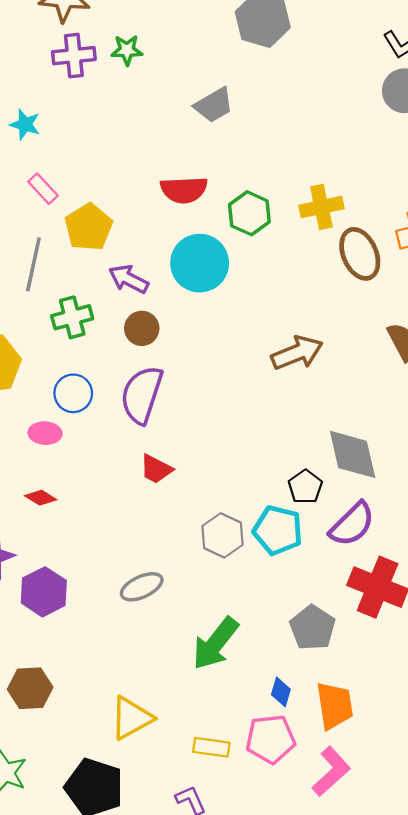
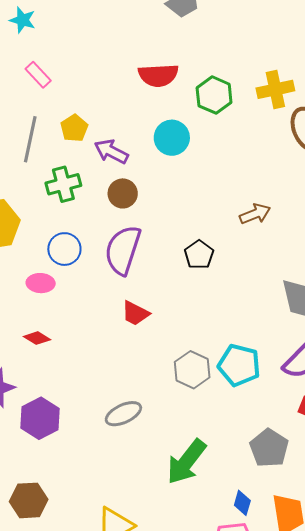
yellow pentagon: (89, 227) -> (74, 128), moved, size x0.7
cyan circle: (200, 263) -> (172, 138), size x0.7
brown arrow: (297, 353) -> (255, 214), size x0.7
black pentagon: (305, 487) -> (199, 255), moved

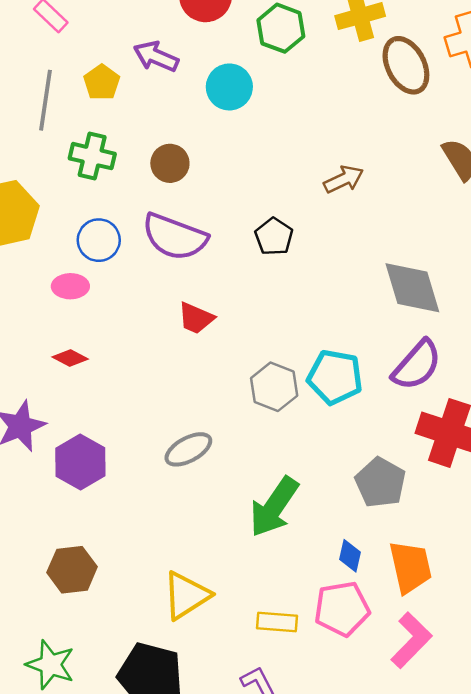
purple arrow: (111, 152) -> (156, 56), moved
green cross: (63, 184) -> (92, 156), turned 32
purple semicircle: (123, 250) -> (175, 237), turned -84

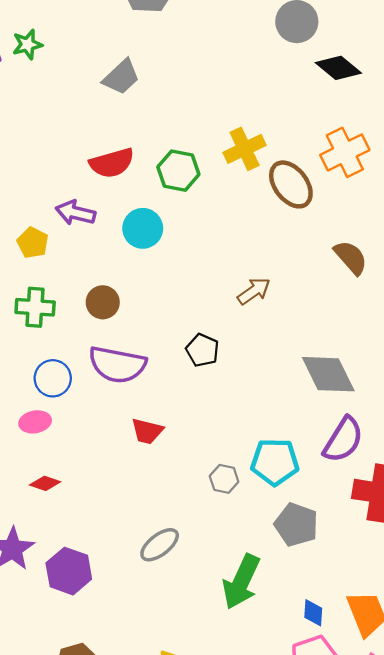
gray hexagon: (274, 387) -> (224, 479), size x0.7
gray pentagon: (380, 482) -> (296, 525), moved

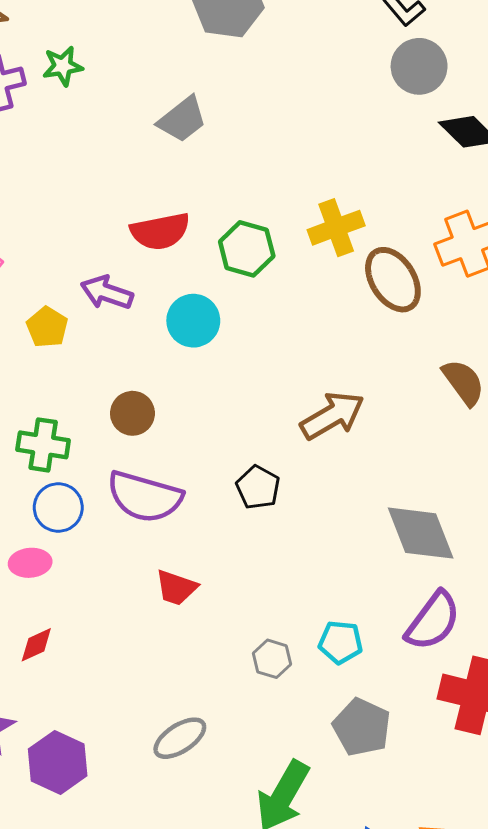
brown arrow: (254, 291) -> (332, 416), size x1.4
green cross: (35, 307) -> (43, 445), moved
cyan pentagon: (275, 462) -> (341, 642), size x0.7
red diamond: (45, 483) -> (36, 645), turned -48

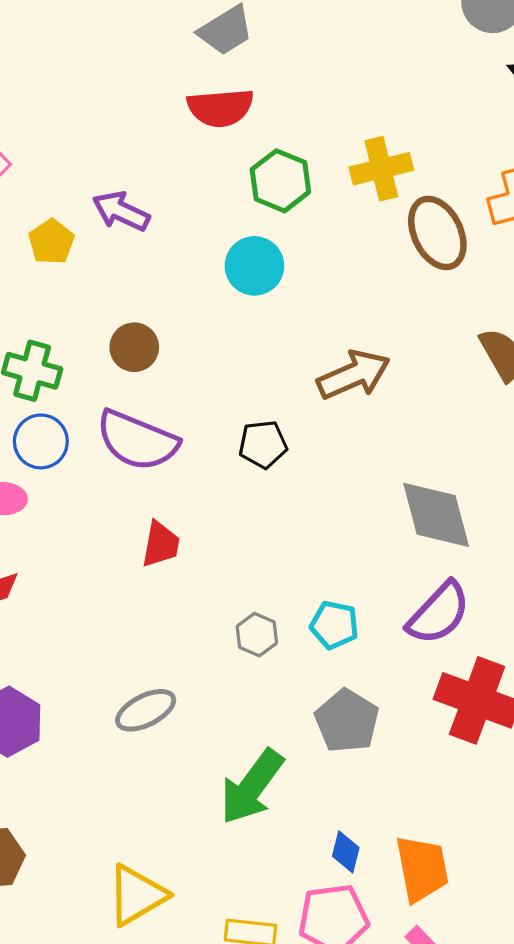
red semicircle: (160, 231) -> (220, 108), moved
cyan circle: (193, 321) -> (254, 266), moved
black pentagon: (258, 487) -> (263, 444), turned 30
red trapezoid: (176, 588) -> (161, 544), turned -105

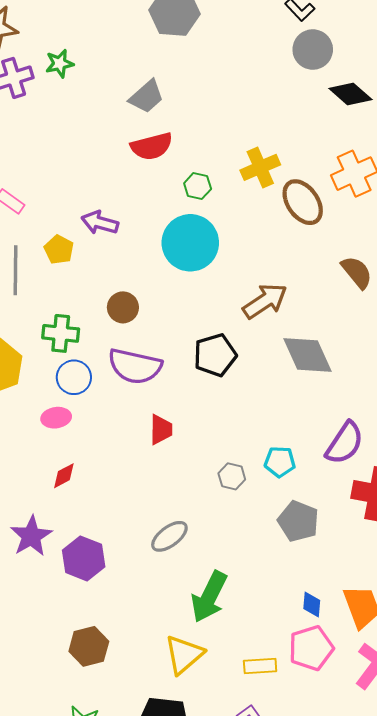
green hexagon: (280, 181) -> (198, 186), size x0.7
cyan circle: (254, 266) -> (190, 243), size x1.5
black pentagon: (263, 444) -> (215, 355), size x1.4
gray diamond: (436, 515) -> (307, 355), moved
green arrow: (252, 787) -> (209, 597), moved

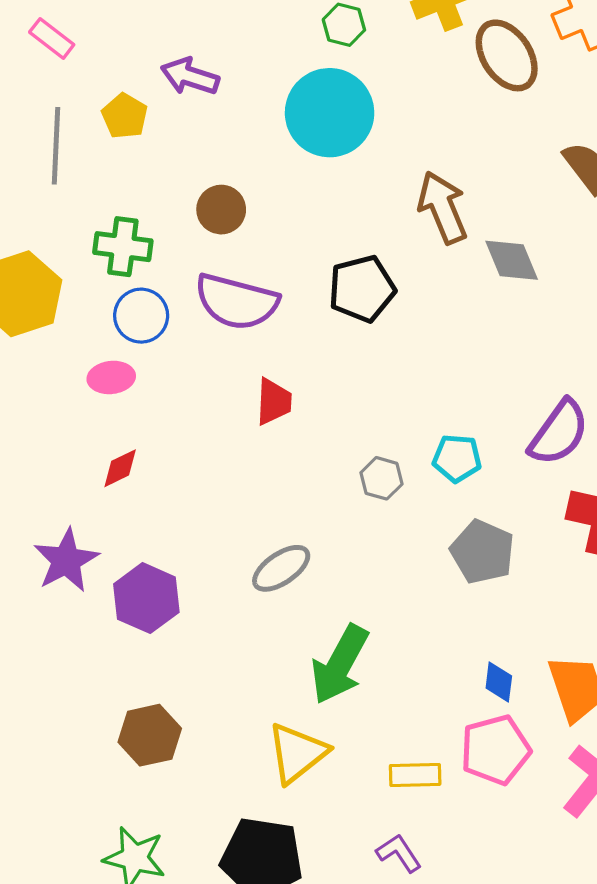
brown arrow: (265, 301) -> (443, 207), turned -81
gray diamond: (307, 355) -> (512, 260), moved, size x0.7

